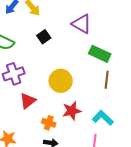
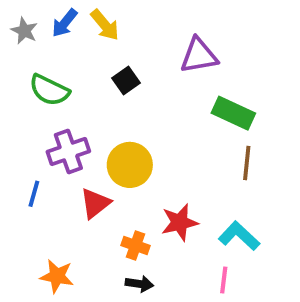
purple triangle: (82, 24) -> (199, 56), turned -40
yellow circle: (61, 81) -> (130, 165), moved

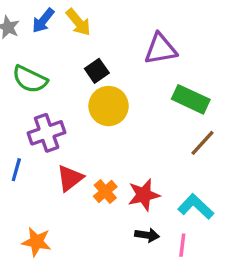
brown line: (247, 163) -> (202, 143), turned 36
yellow circle: (130, 165) -> (109, 106), moved
orange cross: (136, 245) -> (105, 192), moved, turned 30
black arrow: (139, 284) -> (147, 235), moved

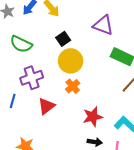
purple triangle: (161, 49) -> (103, 25), turned 30
orange cross: (105, 192) -> (73, 86), moved

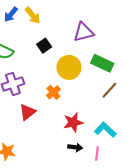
purple triangle: (103, 25) -> (84, 32), turned -35
yellow circle: (71, 61) -> (69, 67), moved

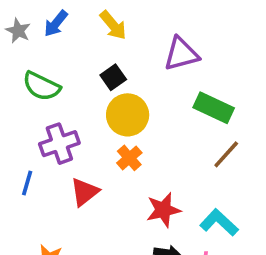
yellow arrow: (33, 15) -> (113, 25), moved
yellow circle: (69, 67) -> (128, 115), moved

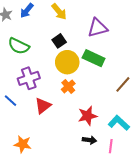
green rectangle: (214, 108) -> (94, 58), moved
blue line: (27, 183) -> (11, 101), turned -64

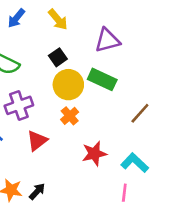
black arrow: (89, 140) -> (37, 191), moved, turned -56

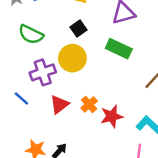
yellow circle: (68, 85) -> (72, 58), moved
orange cross: (70, 116) -> (89, 104), moved

